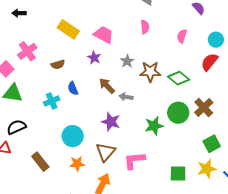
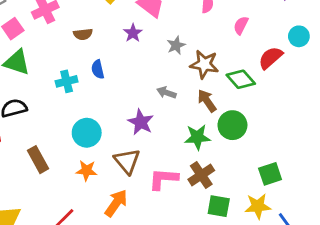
pink semicircle: (182, 36) -> (241, 25), moved
red semicircle: (209, 62) -> (270, 58), moved
brown arrow: (107, 86) -> (207, 101), moved
brown cross: (204, 107) -> (201, 175), moved
brown triangle: (106, 152) -> (127, 161), turned -30

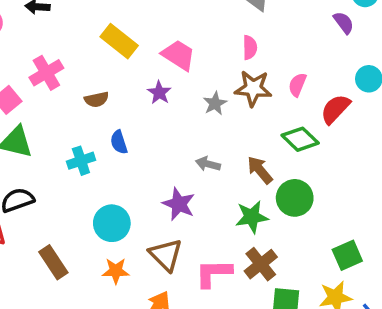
pink semicircle: (241, 25) -> (297, 85), moved
brown star: (204, 64) -> (253, 88), moved

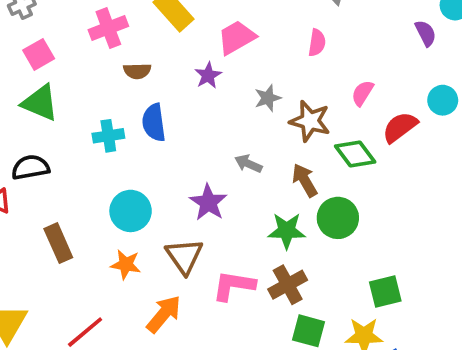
pink trapezoid: (178, 55) -> (237, 37), turned -72
pink cross: (46, 73) -> (108, 28), moved
brown star: (253, 88) -> (310, 121), moved
blue semicircle: (119, 142) -> (154, 123), size x1.4

